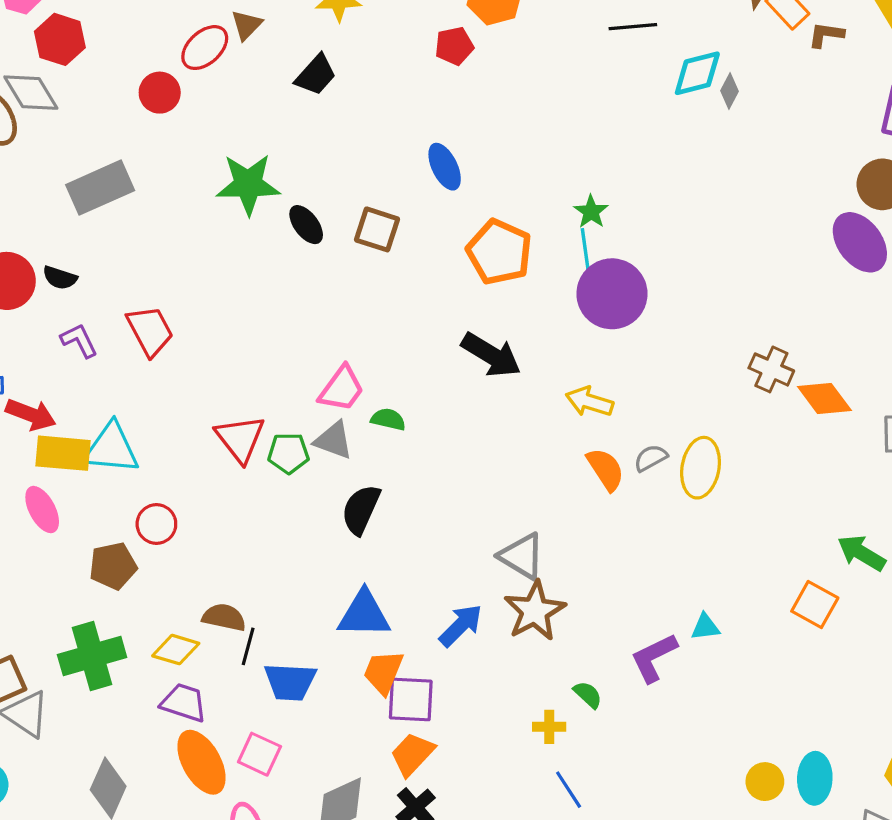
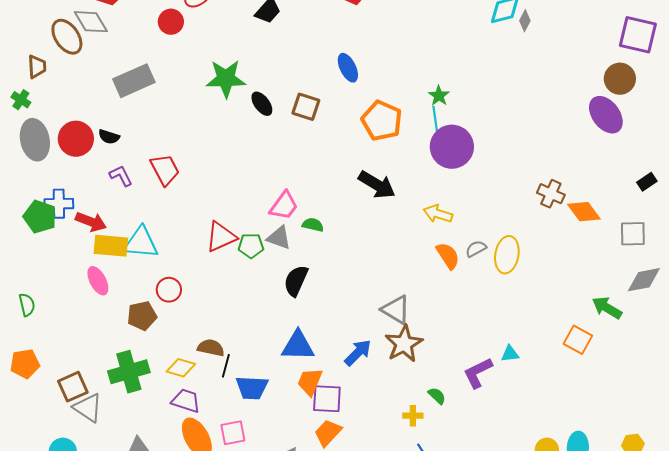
red triangle: (240, 439) -> (221, 237), turned 44
pink square: (259, 754) -> (233, 433), turned -36

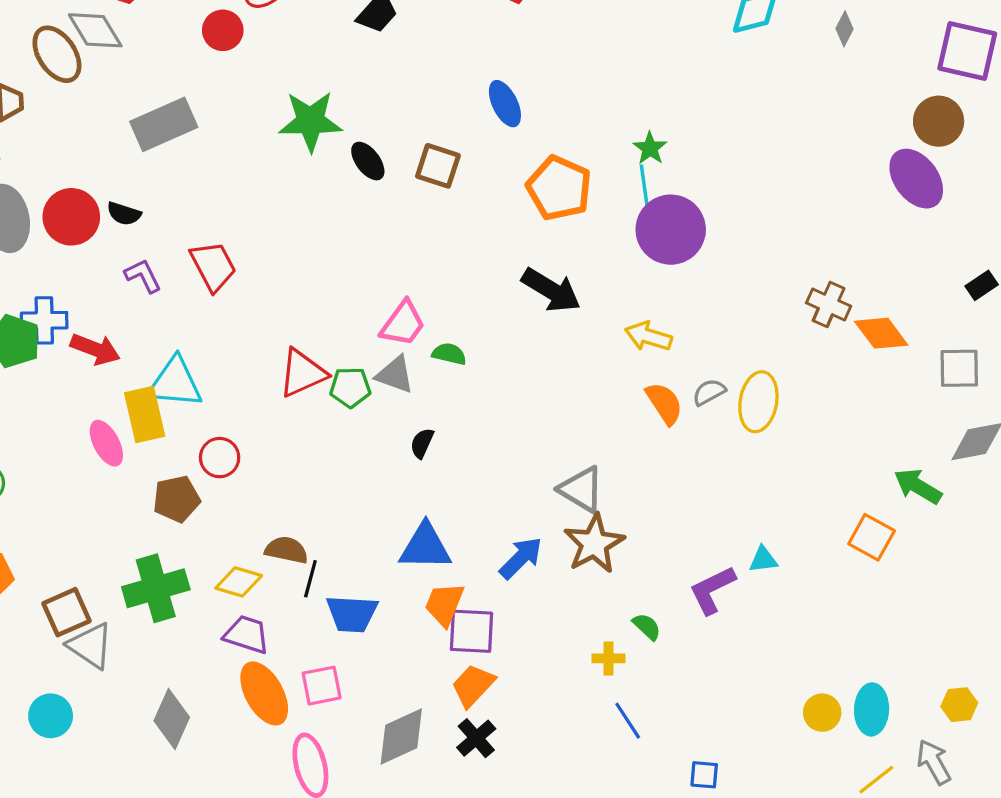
gray diamond: (525, 21) -> (844, 29), moved
yellow rectangle: (111, 246) -> (145, 414), moved, turned 72
black semicircle: (296, 281) -> (422, 443), size x0.6

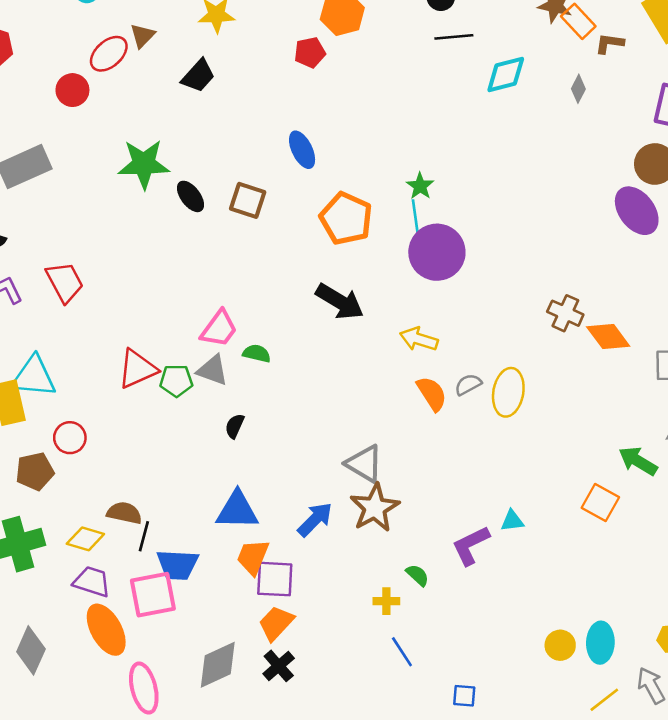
pink square: (322, 686) -> (153, 595), moved, size x1.4

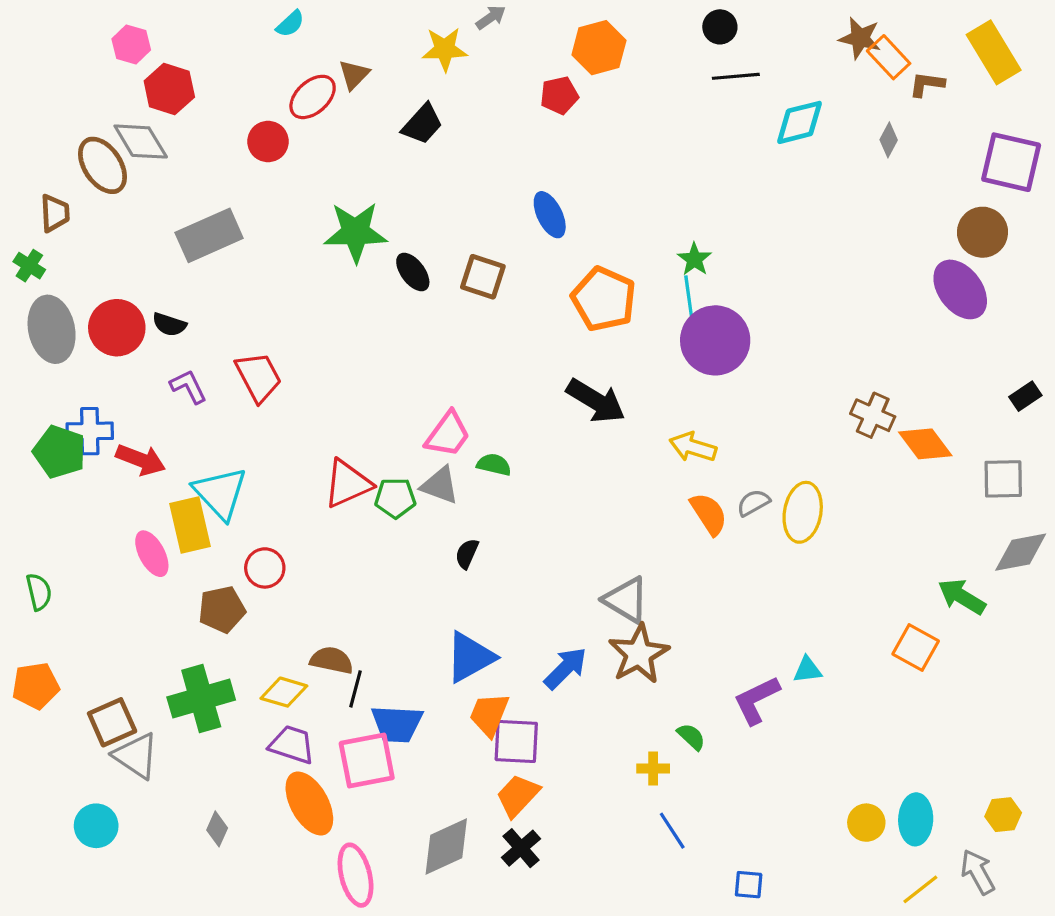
cyan triangle: (34, 377) -> (220, 493), turned 42
blue triangle: (237, 510) -> (470, 657), turned -30
gray diamond: (31, 650) -> (217, 829), size x0.6

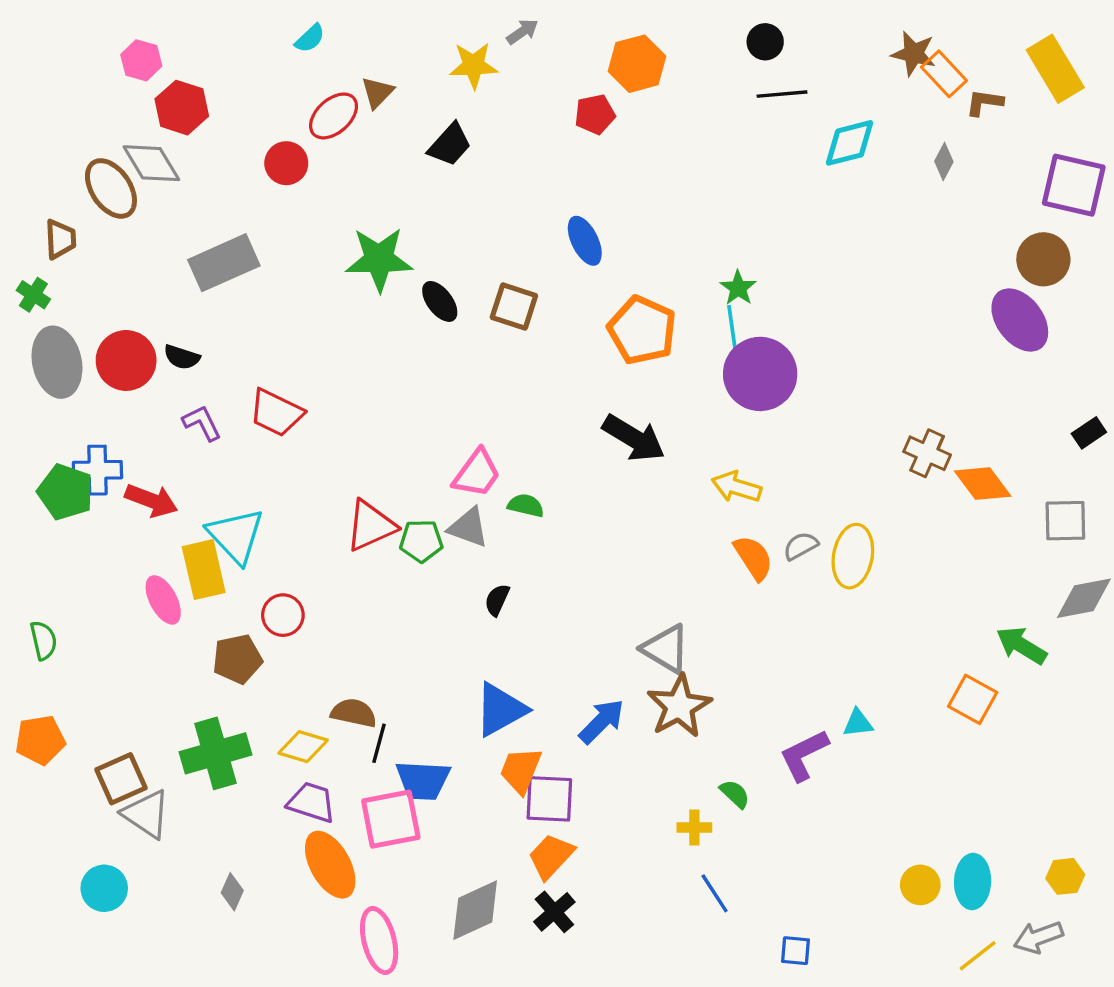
red trapezoid: (258, 377) -> (276, 413), turned 144
gray arrow: (978, 872) -> (1038, 937), turned -81

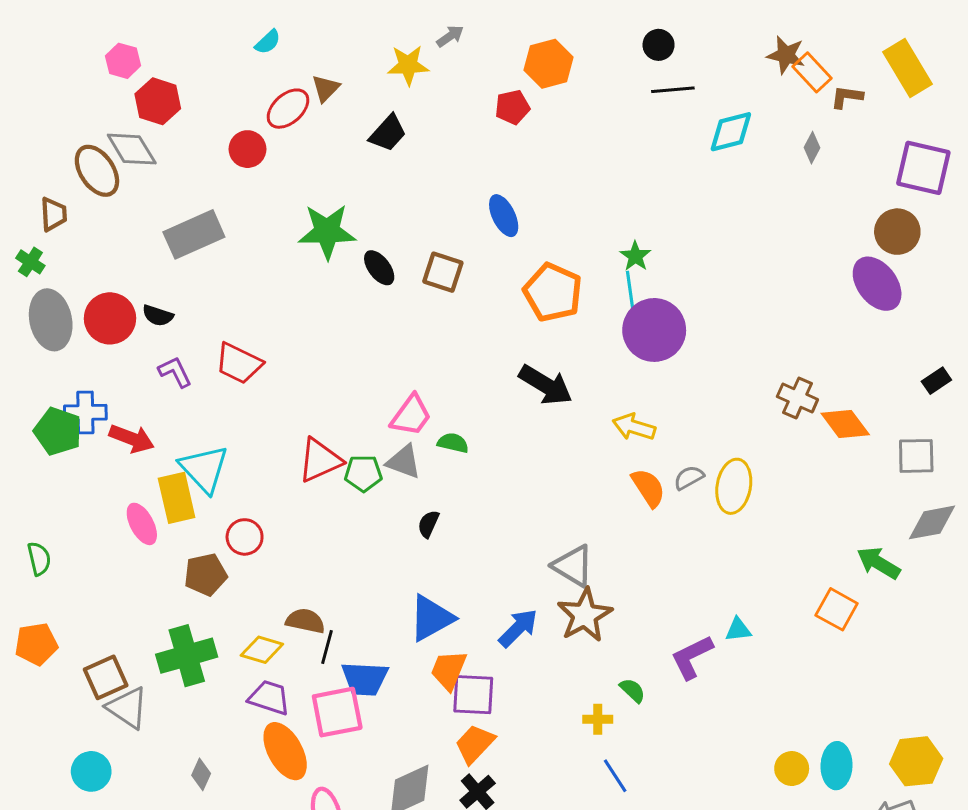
yellow hexagon: (1065, 876) -> (916, 761), size x1.6

